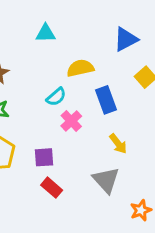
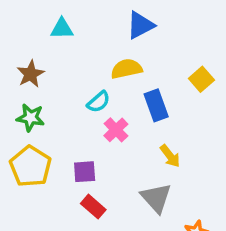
cyan triangle: (46, 33) -> (62, 29), moved
blue triangle: (126, 39) -> (140, 25), moved

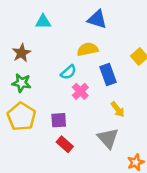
blue triangle: (140, 25) -> (97, 19), turned 45

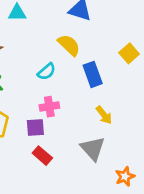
yellow semicircle: (88, 49) -> (69, 45), turned 55
pink cross: (80, 91) -> (49, 107), moved, turned 35

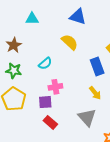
cyan semicircle: (47, 72) -> (45, 63), moved
blue rectangle: (93, 74) -> (97, 67), moved

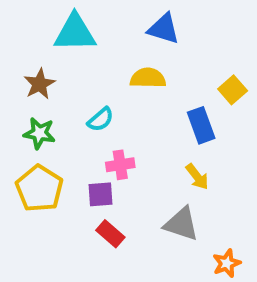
cyan triangle: (32, 19) -> (75, 33), size x1.6
yellow semicircle: (70, 42) -> (148, 78), turned -42
gray triangle: (87, 117) -> (181, 224), turned -30

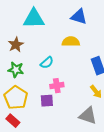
red rectangle: (110, 234) -> (13, 121), moved

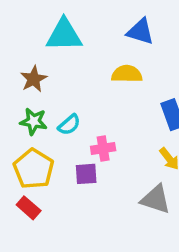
cyan semicircle: (47, 63) -> (69, 125), moved

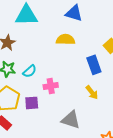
purple square: (86, 174) -> (32, 103), moved
gray triangle: (156, 199) -> (71, 120), moved

